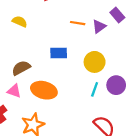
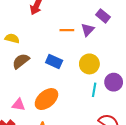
blue rectangle: (59, 53) -> (54, 61), turned 35
brown semicircle: (21, 68) -> (21, 61), moved
orange ellipse: (44, 90) -> (46, 99), turned -45

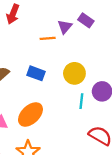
purple triangle: (88, 30) -> (65, 27), moved

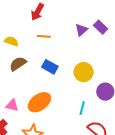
orange line: (48, 38) -> (44, 36), moved
cyan line: (81, 101) -> (82, 108), moved

